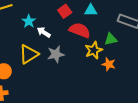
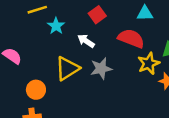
red square: (65, 11) -> (97, 15), moved
cyan star: (29, 21) -> (56, 26), moved

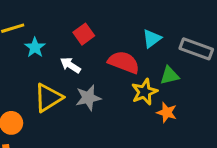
cyan triangle: (145, 13) -> (152, 38), moved, turned -36

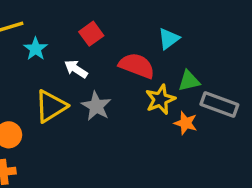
gray rectangle: (196, 49) -> (219, 104), moved
gray star: (88, 98) -> (96, 106), turned -30

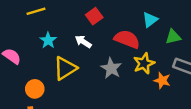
cyan star: (36, 49) -> (48, 40), moved
green triangle: (189, 81) -> (173, 37), moved
gray star: (96, 106) -> (111, 68), moved

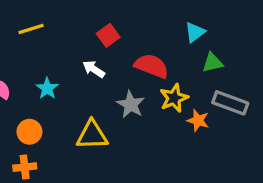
cyan triangle: (150, 20) -> (195, 32), moved
cyan star: (48, 40) -> (47, 88), moved
yellow triangle: (65, 68) -> (92, 135), moved, turned 30

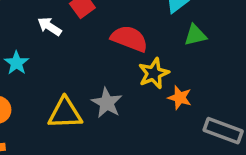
white arrow: (94, 69) -> (49, 26), moved
gray rectangle: (230, 103) -> (223, 131), moved
gray star: (131, 104) -> (107, 103), moved

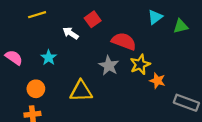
green triangle: (195, 35) -> (181, 26), moved
gray star: (107, 103) -> (109, 66), moved

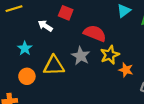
red square: (93, 19) -> (66, 13), turned -32
orange circle: (36, 89) -> (27, 76), moved
yellow triangle: (81, 91) -> (54, 66), moved

